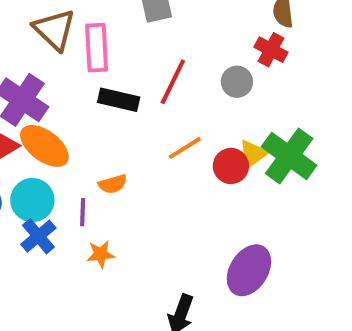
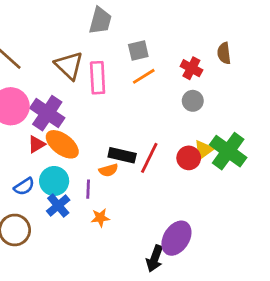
red cross: (271, 50) -> (191, 68), moved
red line: (173, 82) -> (149, 158), moved
black rectangle: (119, 100) -> (122, 155), moved
orange line: (185, 148) -> (144, 76), moved
purple ellipse: (249, 270) -> (176, 238), moved

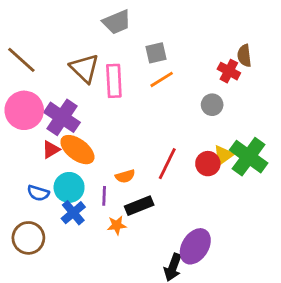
gray trapezoid: (100, 21) -> (117, 22), turned 52
red cross: (191, 68) -> (229, 71), moved
black rectangle: (122, 155) -> (139, 206), moved, turned -35
blue semicircle: (24, 186) -> (38, 193), turned 50

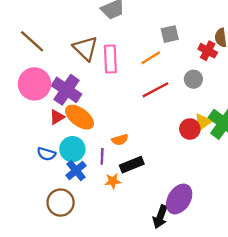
gray square: (156, 53) -> (170, 34), moved
red line: (167, 164) -> (155, 90), moved, turned 36
brown circle: (28, 238) -> (61, 203), moved

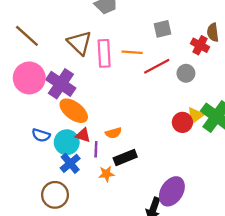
orange line: (151, 58) -> (132, 52), moved, turned 36
red line: (155, 90) -> (157, 66), moved
red triangle: (57, 117) -> (83, 135), moved, turned 49
blue semicircle: (46, 154) -> (41, 135), moved

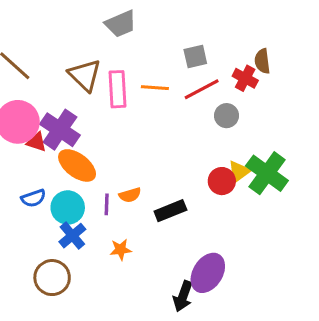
red line: (157, 66) -> (202, 89), moved
blue semicircle: (41, 135) -> (33, 198), turned -36
red triangle: (83, 135) -> (37, 142), moved
purple line: (96, 149) -> (107, 204), moved
black rectangle: (125, 157) -> (170, 211), moved

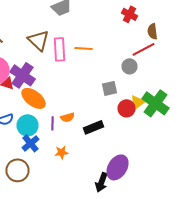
gray square: (195, 56) -> (110, 88), moved
red cross: (245, 78) -> (130, 14), moved
red line: (202, 89) -> (144, 49), moved

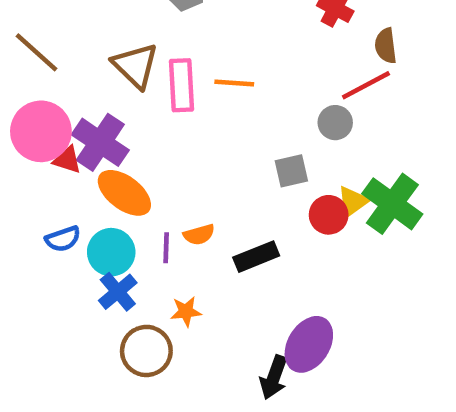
brown circle: (18, 170) -> (146, 351), moved

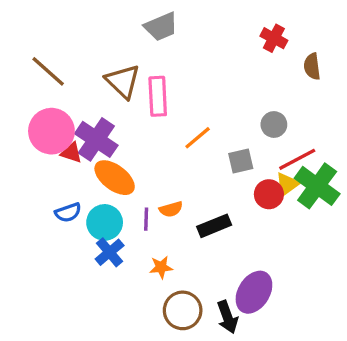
orange line: (234, 83) -> (198, 138), moved, turned -44
red line: (366, 85) -> (297, 159), moved
brown circle: (146, 351) -> (183, 310), moved
black arrow: (274, 377) -> (227, 317), turned -40

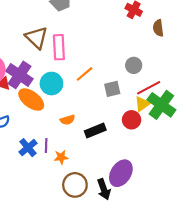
red circle: (269, 194) -> (132, 120), moved
purple line: (146, 219) -> (46, 145), moved
cyan circle: (105, 222) -> (51, 84), moved

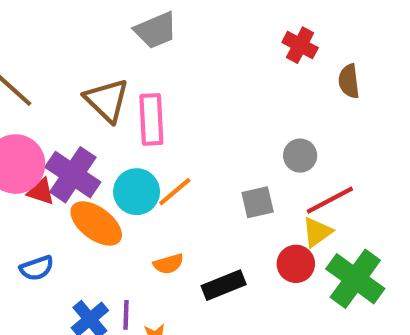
orange line: (85, 74) -> (175, 192), moved
green cross: (161, 105) -> (355, 279), moved

